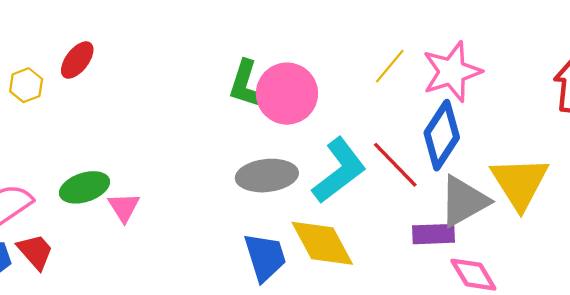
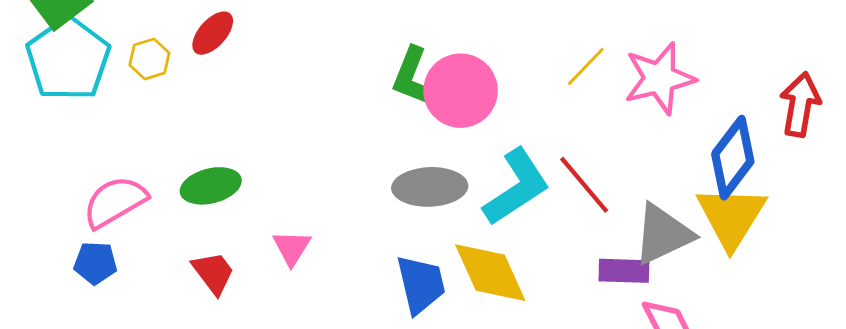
blue diamond: (442, 135) -> (733, 158), moved
pink triangle: (124, 207) -> (292, 248), moved
red trapezoid: (35, 252) -> (213, 273), moved

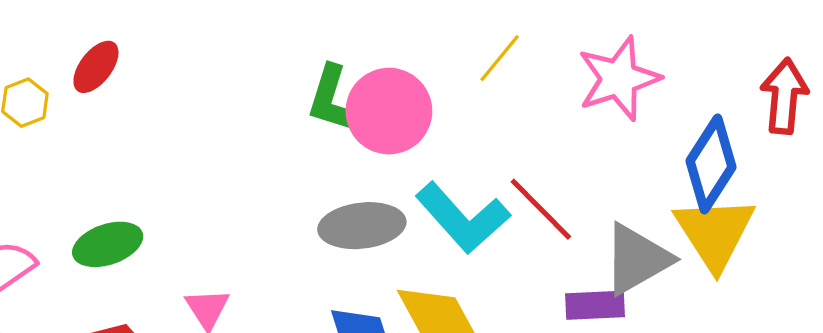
yellow line: (586, 66) -> (500, 58), moved
cyan L-shape: (516, 187) -> (463, 218), turned 86

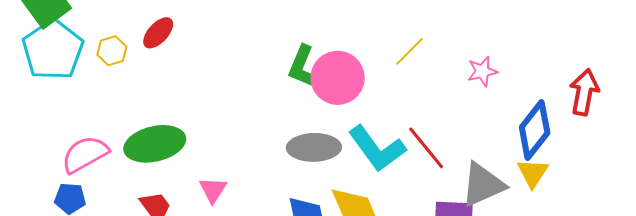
pink star: (619, 79) -> (482, 71), size x0.6
yellow triangle: (715, 233) -> (533, 173), size x0.6
green ellipse: (108, 244) -> (155, 144), size x1.4

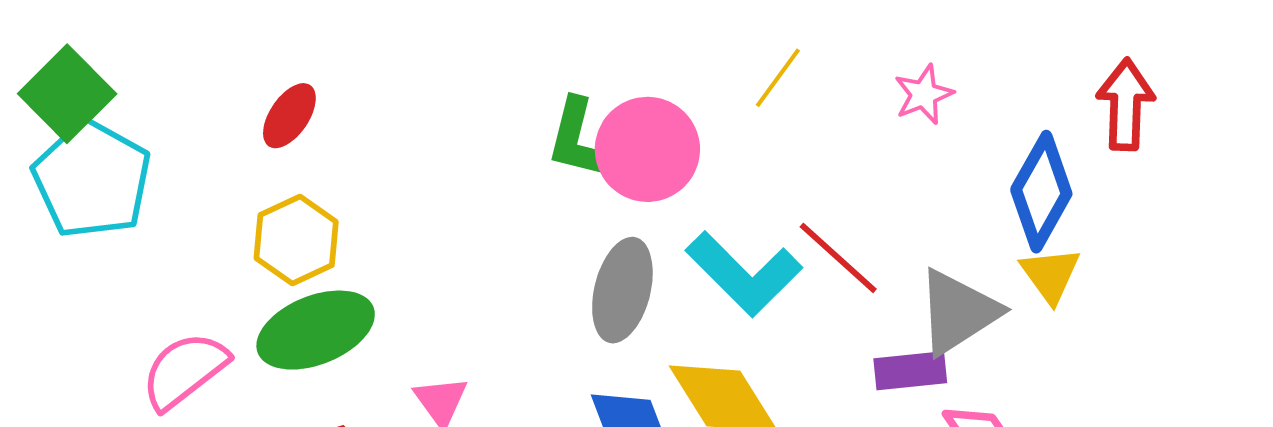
yellow hexagon: (112, 51) -> (296, 240), moved, size x1.5
gray ellipse: (314, 147) -> (622, 290), turned -66

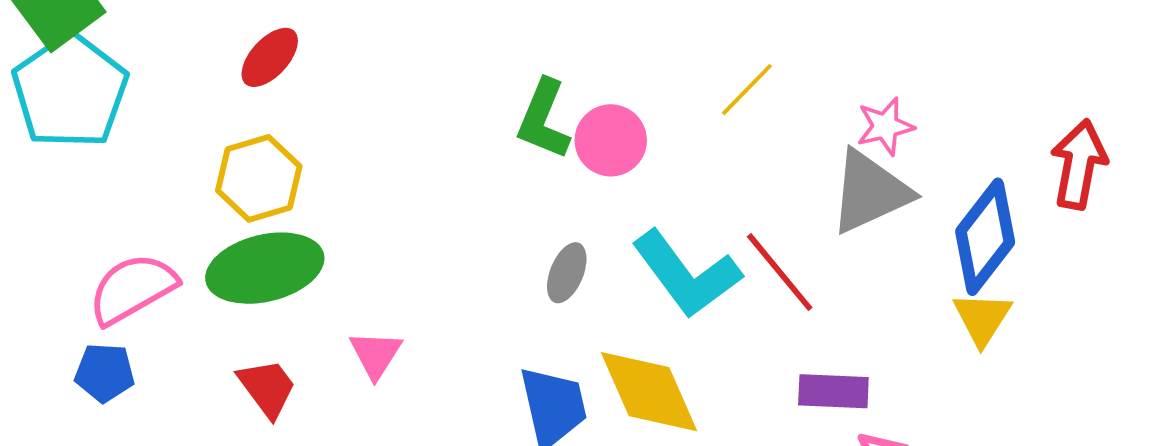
pink circle: (647, 149) -> (611, 140), size x0.7
gray ellipse: (622, 290) -> (567, 273), size x0.6
gray triangle: (958, 312) -> (870, 192), moved

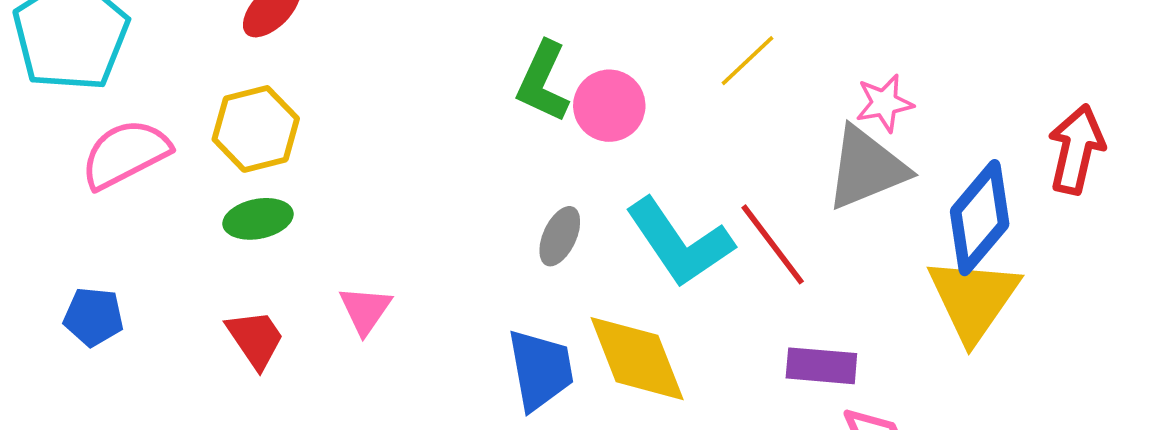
green ellipse: (265, 268) -> (258, 219), size x0.6
pink semicircle: (132, 289) -> (125, 154), moved
yellow triangle: (982, 318) -> (973, 299), size x1.6

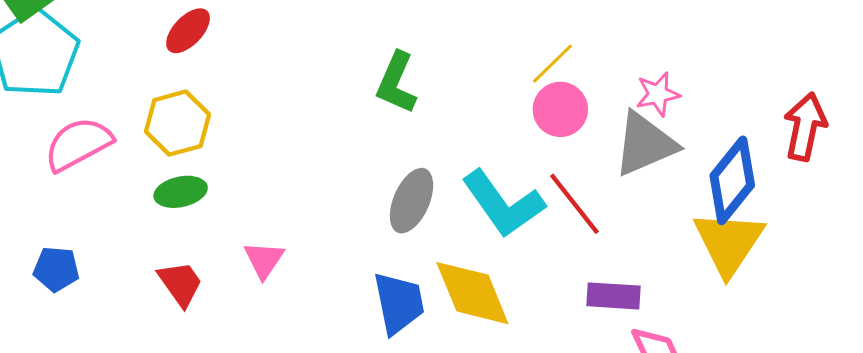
pink circle: (609, 106) -> (560, 109), moved
gray ellipse: (560, 236) -> (412, 201), size x1.4

